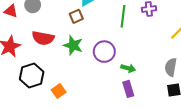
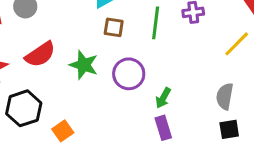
brown square: (76, 16) -> (114, 27), moved, turned 32
red semicircle: (43, 38) -> (40, 54), turned -45
green arrow: (128, 68) -> (163, 98), turned 104

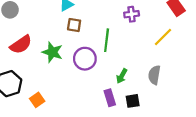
green line: (156, 23) -> (107, 40), moved
green arrow: (163, 98) -> (122, 76), moved
black square: (229, 129) -> (133, 101), moved

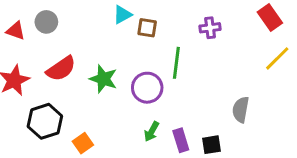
brown square: (74, 25) -> (147, 28), moved
yellow line: (163, 37) -> (277, 58), moved
green arrow: (122, 76) -> (152, 131), moved

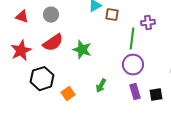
gray circle: (46, 22) -> (51, 15), moved
purple cross: (210, 28) -> (148, 23), moved
purple circle: (147, 88) -> (133, 65), moved
green arrow: (152, 131) -> (101, 86), moved

